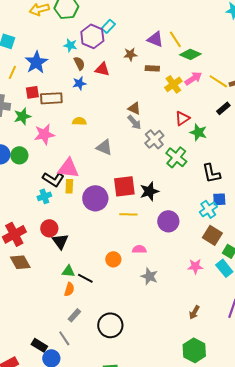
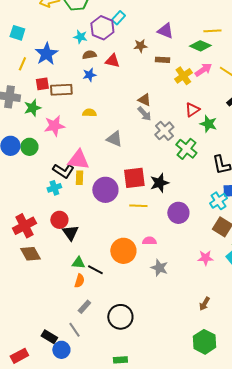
yellow line: (175, 39) -> (212, 31), moved, turned -60
brown semicircle: (79, 63) -> (89, 55), turned -72
orange circle: (113, 259) -> (123, 251), size x1.6

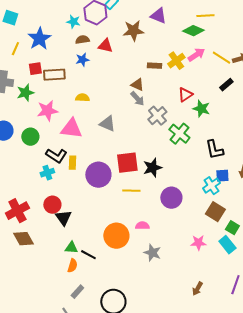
brown star: (140, 46) -> (133, 31), size x1.5
brown rectangle: (162, 60) -> (154, 66), moved
green circle: (29, 147) -> (30, 137), moved
pink triangle: (78, 160) -> (71, 129), moved

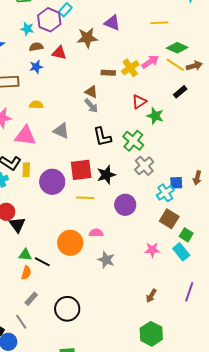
green diamond: (193, 31) -> (177, 48), moved
gray cross: (157, 116) -> (144, 166), moved
black L-shape: (214, 150) -> (102, 137), moved

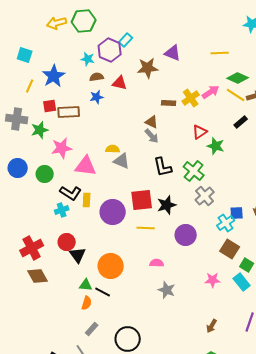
yellow semicircle: (36, 105) -> (113, 149), moved
orange circle: (70, 243) -> (111, 266), moved

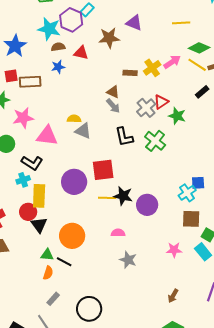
cyan star: (88, 59) -> (49, 29), size x1.6
gray cross: (205, 196) -> (146, 108), moved
yellow rectangle: (87, 200) -> (39, 196), moved, size x1.6
black star: (167, 205) -> (123, 196), moved, turned 30
brown square: (230, 249) -> (191, 219), turned -30

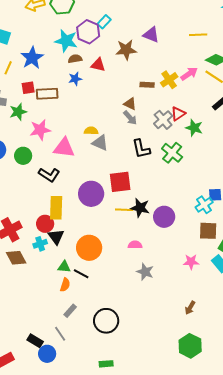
cyan cross: (23, 180) -> (40, 244), moved

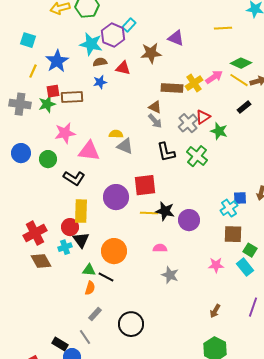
yellow line: (198, 35) -> (223, 28), moved
brown rectangle: (147, 85) -> (172, 88), size x1.5
green star: (18, 112) -> (47, 104), moved

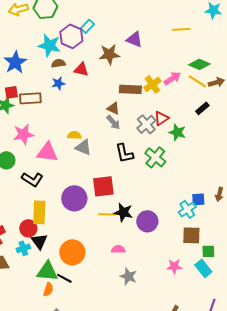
green square: (250, 250) -> (208, 251), turned -32
green triangle: (89, 270) -> (47, 271), size x1.6

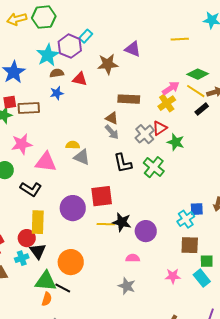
cyan star: (49, 45) -> (48, 55), turned 30
yellow cross: (152, 84) -> (167, 103), moved
black rectangle: (202, 108) -> (202, 109), moved
pink semicircle: (118, 249) -> (133, 258), moved

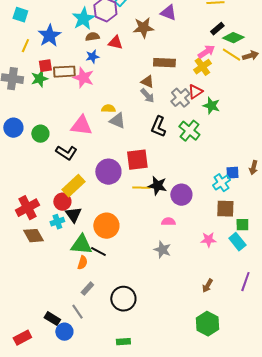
black rectangle: (202, 109) -> (217, 29), moved
pink star: (22, 144) -> (83, 78), moved, turned 30
black L-shape: (123, 163) -> (158, 127), turned 35
yellow rectangle: (38, 222) -> (73, 186), turned 45

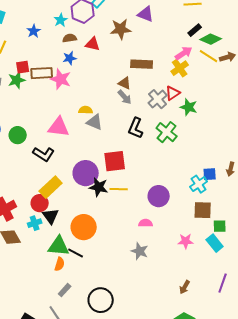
cyan star: (83, 19) -> (61, 20), size x0.6
blue star: (49, 36) -> (34, 31), moved, size x0.6
black star: (157, 186) -> (99, 187), moved

